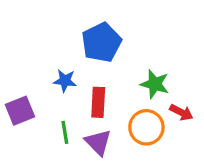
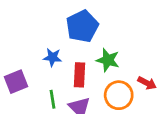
green star: (155, 84) -> (108, 60), moved

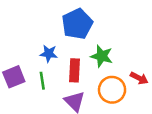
green line: (52, 99) -> (42, 81), moved

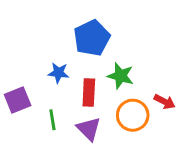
green line: (42, 81) -> (52, 120), moved

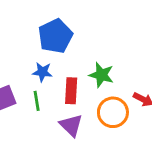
blue pentagon: (92, 38) -> (55, 36), moved
green line: (52, 120) -> (37, 101), moved

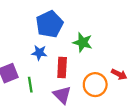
green star: (101, 75) -> (83, 42), moved
green line: (37, 101) -> (30, 85), moved

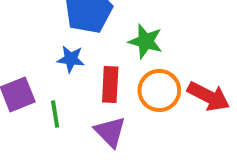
red arrow: (119, 74) -> (209, 96), size x1.5
orange circle: (95, 85) -> (159, 90), moved

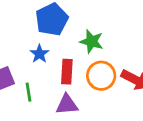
blue star: (71, 59) -> (39, 54), turned 30
purple triangle: (110, 132) -> (67, 104), turned -50

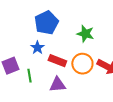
green star: (92, 41) -> (85, 34), moved
red rectangle: (67, 72) -> (57, 61), turned -72

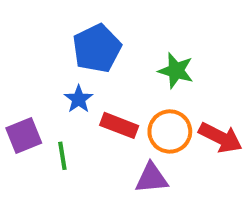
purple triangle: (57, 85) -> (152, 178), moved

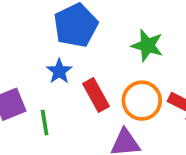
red rectangle: (119, 125) -> (96, 95), turned 40

